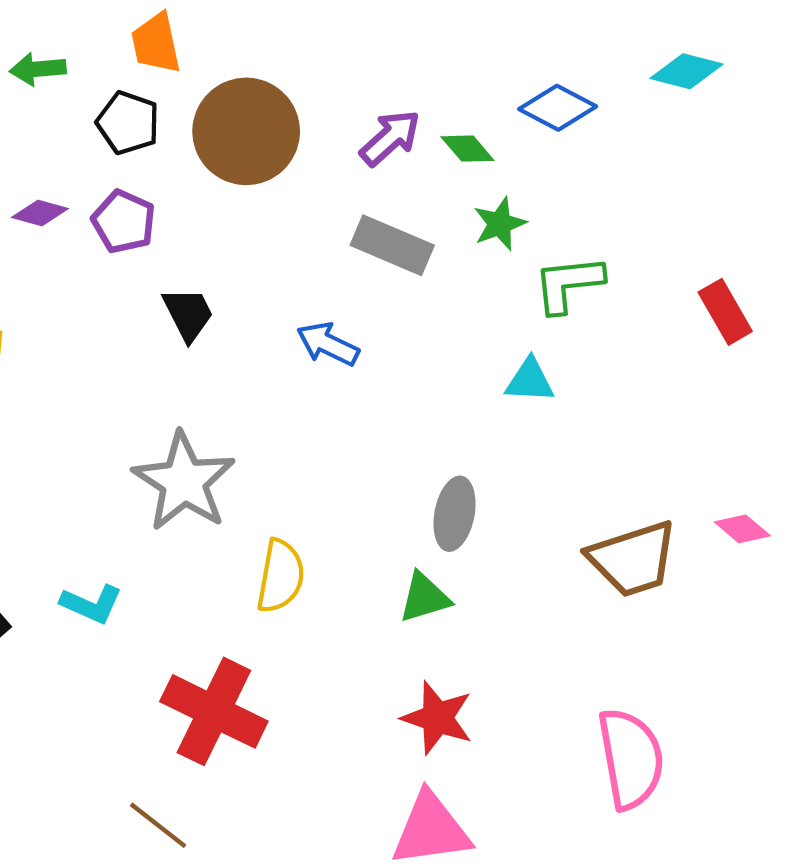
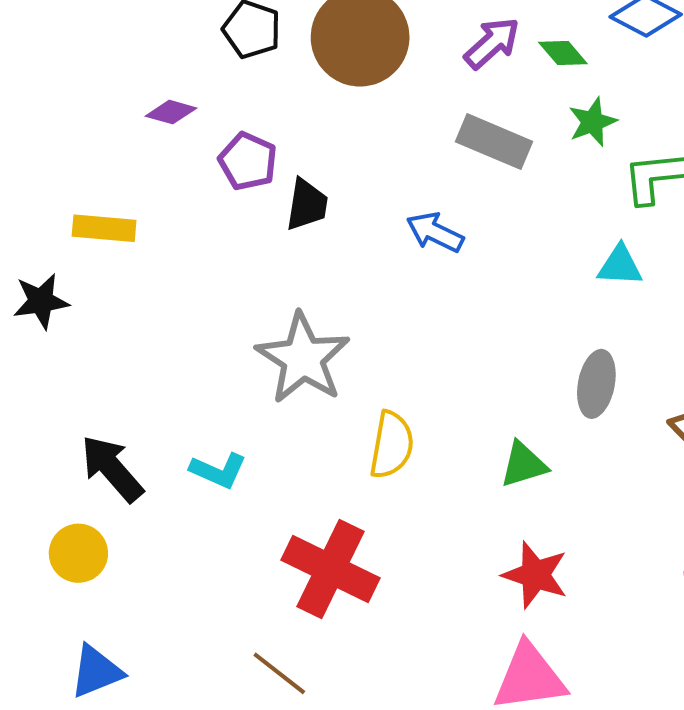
purple pentagon: (124, 222) -> (248, 161), moved
black trapezoid: (188, 314) -> (307, 205), turned 36
gray ellipse: (455, 514) -> (596, 384), moved

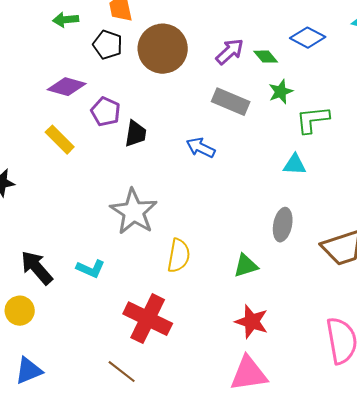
purple diamond: (171, 112) -> (67, 87), size x1.5
yellow rectangle: (104, 228) -> (60, 140), moved, turned 40

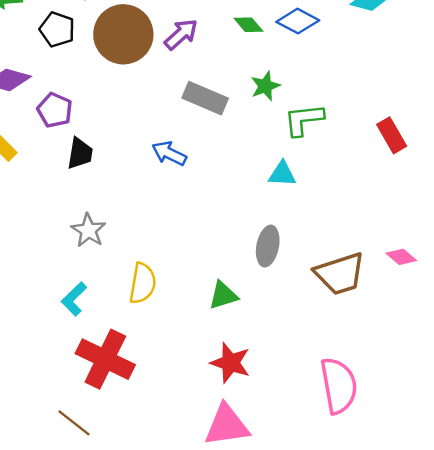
purple arrow: (230, 52) -> (181, 34), moved
green diamond: (266, 57) -> (248, 25), moved
black trapezoid: (136, 134) -> (80, 153), moved
gray star: (134, 212) -> (88, 230), size x0.6
cyan L-shape: (91, 269) -> (74, 299), moved, turned 112

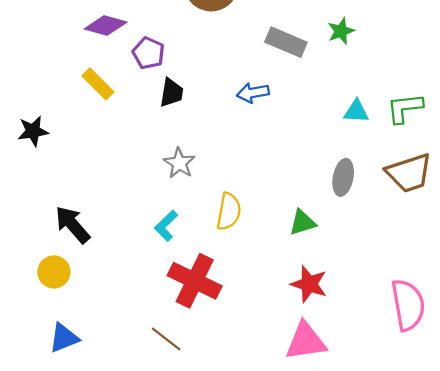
green L-shape: (304, 120) -> (405, 108), moved
blue arrow: (169, 153) -> (253, 93), turned -36
brown trapezoid: (340, 274) -> (409, 173), moved

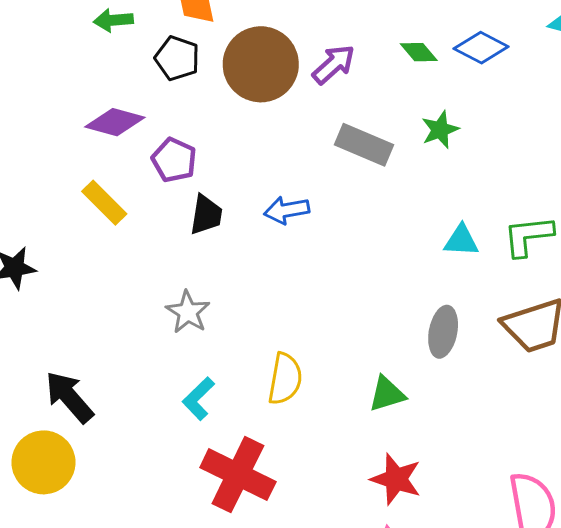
blue arrow: (253, 93) -> (287, 210), moved
gray star: (179, 163) -> (188, 312), moved
yellow circle: (54, 272) -> (43, 462), size x1.4

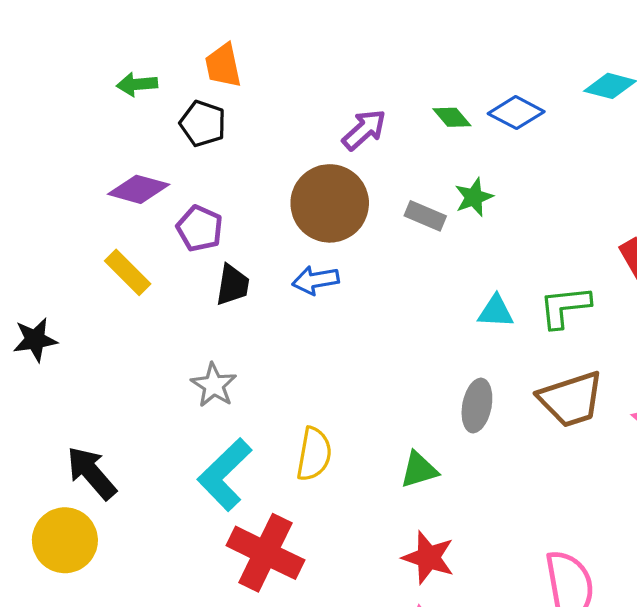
brown circle: (261, 64) -> (330, 203), moved
gray rectangle: (364, 145) -> (425, 216), moved, size x0.7
cyan L-shape: (198, 399) -> (225, 474), size x1.6

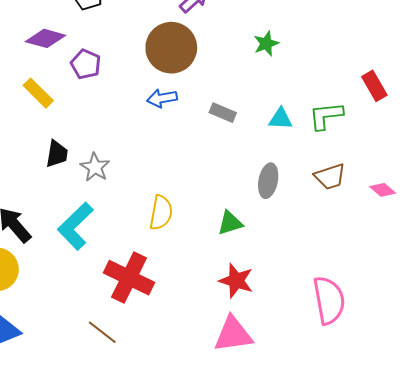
gray rectangle: (425, 216) -> (223, 113), moved
black trapezoid: (233, 285) -> (57, 154), moved
brown trapezoid: (571, 399) -> (330, 177), size x0.7
cyan L-shape: (225, 474) -> (75, 226), moved

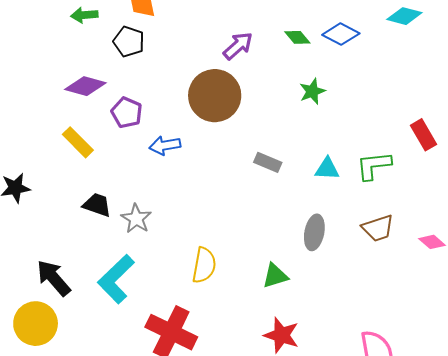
blue arrow: (162, 98) -> (165, 145), moved
black trapezoid: (57, 154) -> (97, 205), turned -80

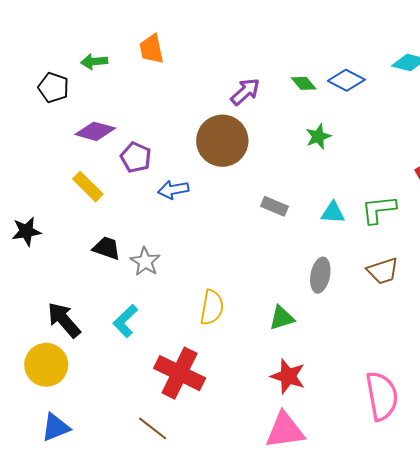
black pentagon: (129, 42) -> (53, 88), moved
cyan L-shape: (116, 279) -> (125, 321), size x0.7

